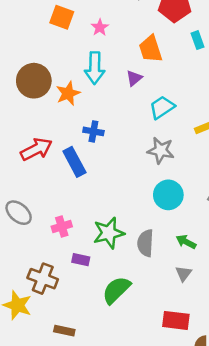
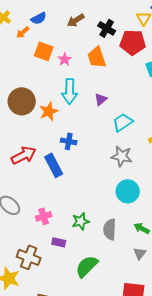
pink star: (100, 27) -> (65, 59), moved
orange trapezoid: (151, 49) -> (97, 57), moved
green star: (109, 233) -> (81, 221), size x0.7

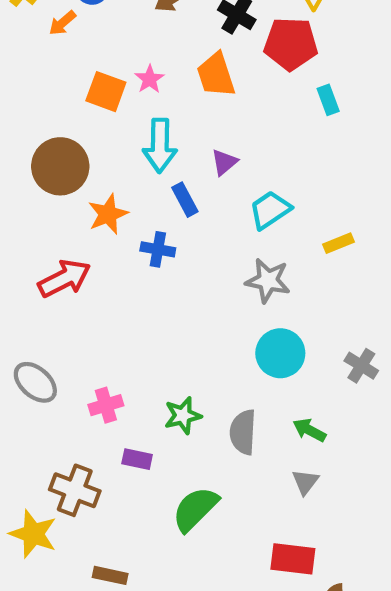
orange square: (44, 51) -> (106, 92), moved
orange star: (49, 111) -> (108, 214), moved
blue rectangle: (54, 165) -> (185, 200), moved, size x0.7

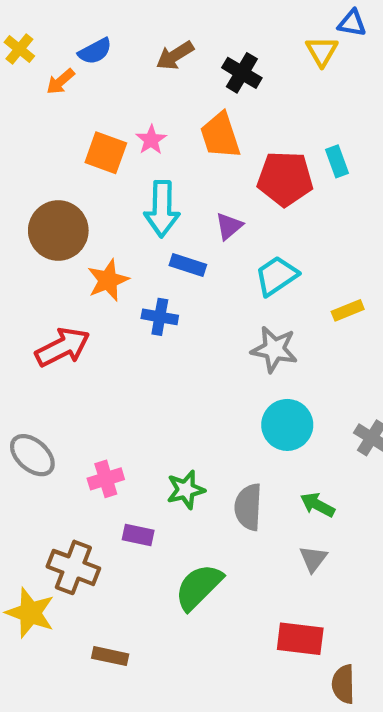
red pentagon: (291, 44) -> (285, 179), moved
blue rectangle: (185, 200) -> (188, 265), turned -44

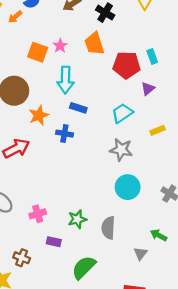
purple triangle: (229, 226) -> (148, 89), moved
green arrow: (317, 505) -> (159, 235), moved
brown cross: (73, 567) -> (22, 258), size x0.7

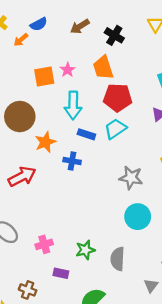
orange square: (38, 52) -> (44, 76), turned -30
red pentagon: (127, 65) -> (118, 98), moved
cyan trapezoid: (122, 113) -> (115, 129), moved

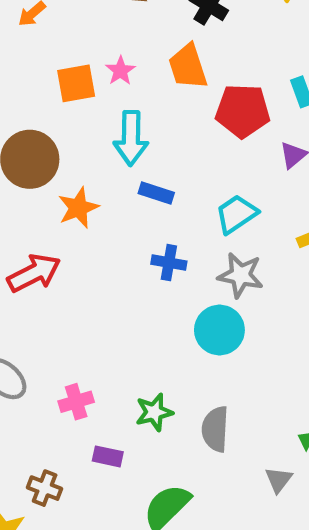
red pentagon: (118, 98) -> (243, 111), moved
cyan trapezoid: (115, 129) -> (236, 214), moved
blue cross: (72, 161) -> (169, 263), moved
cyan circle: (138, 217) -> (219, 330), moved

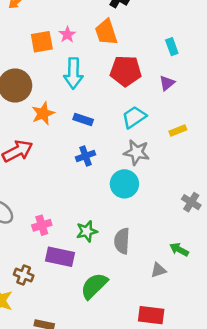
red pentagon: (243, 111) -> (126, 71), moved
blue rectangle: (156, 193) -> (83, 120), moved
blue cross: (169, 263) -> (86, 156), moved, turned -30
purple rectangle: (108, 456) -> (60, 257), size x1.6
gray triangle: (278, 480) -> (158, 270), turned 35

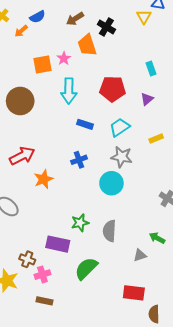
orange trapezoid: (106, 32) -> (87, 45), moved
orange star: (43, 113) -> (43, 179), moved
blue rectangle: (83, 120) -> (85, 124), moved
pink cross: (42, 225) -> (42, 275), moved

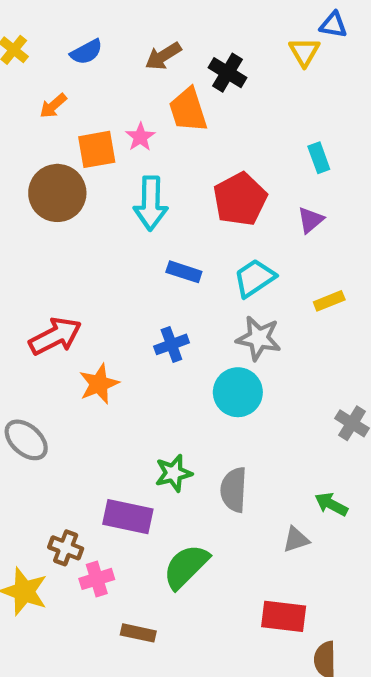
orange arrow: (21, 31) -> (53, 106), moved
red pentagon: (112, 89) -> (240, 199), turned -30
brown circle: (20, 101) -> (57, 193), moved
brown rectangle: (45, 301) -> (138, 633), moved

